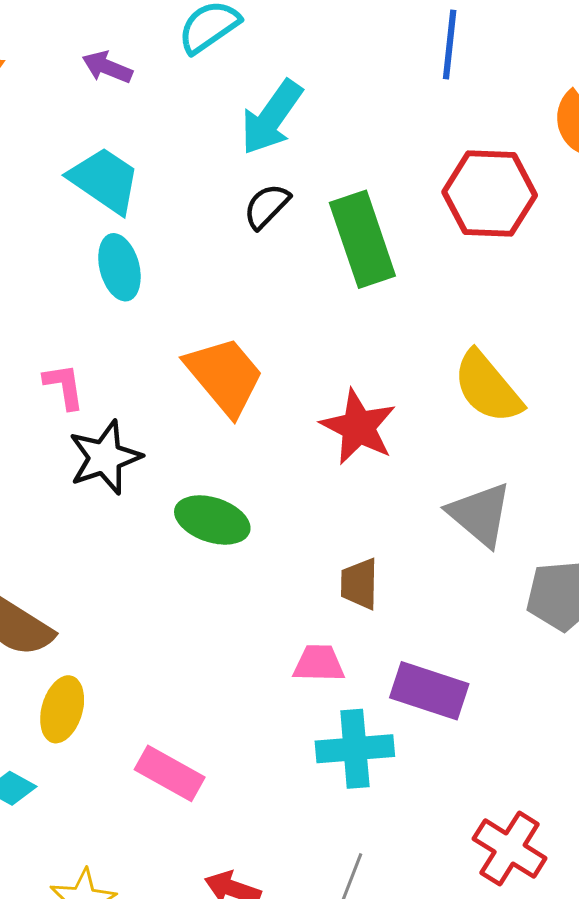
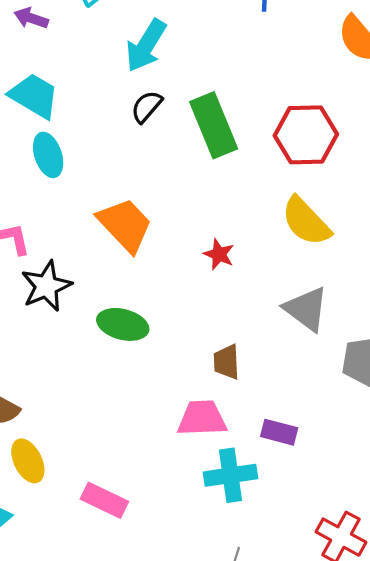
red hexagon: (490, 194) -> (306, 135), moved
red star: (358, 427) -> (219, 254), size x0.6
pink trapezoid: (319, 663) -> (202, 418), size x1.4
purple rectangle: (429, 691) -> (279, 432), size x0.7
yellow ellipse: (62, 709) -> (28, 461), turned -39

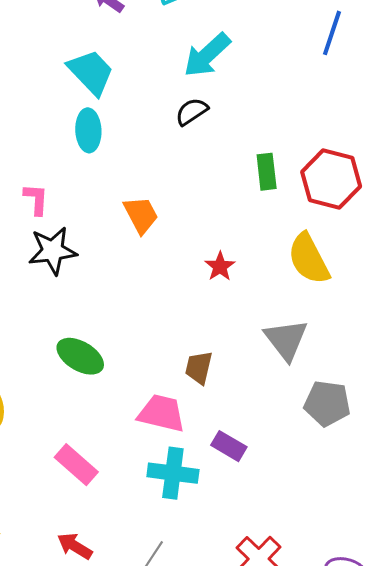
green rectangle: (214, 125) -> (267, 172), moved, size x0.6
orange trapezoid: (125, 225) -> (141, 215), size x0.7
green ellipse: (123, 324) -> (80, 356), moved
pink rectangle: (104, 500) -> (76, 465), moved

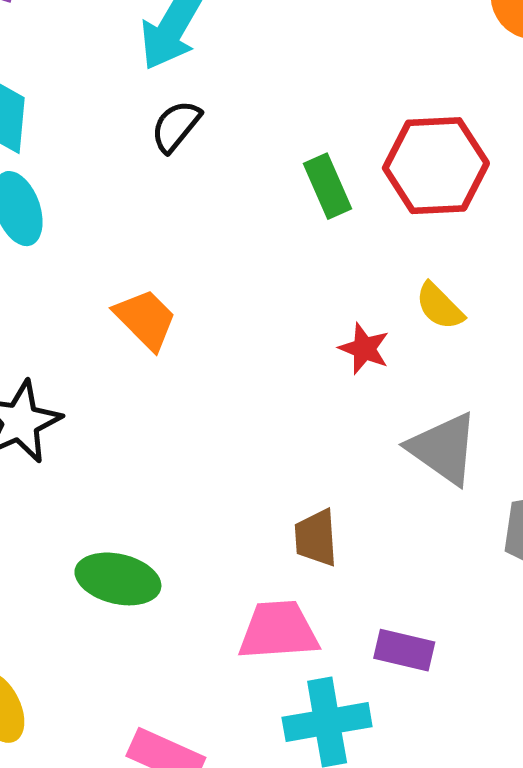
yellow semicircle: (309, 259) -> (440, 306), size x0.6
red star: (220, 266) -> (364, 349), moved

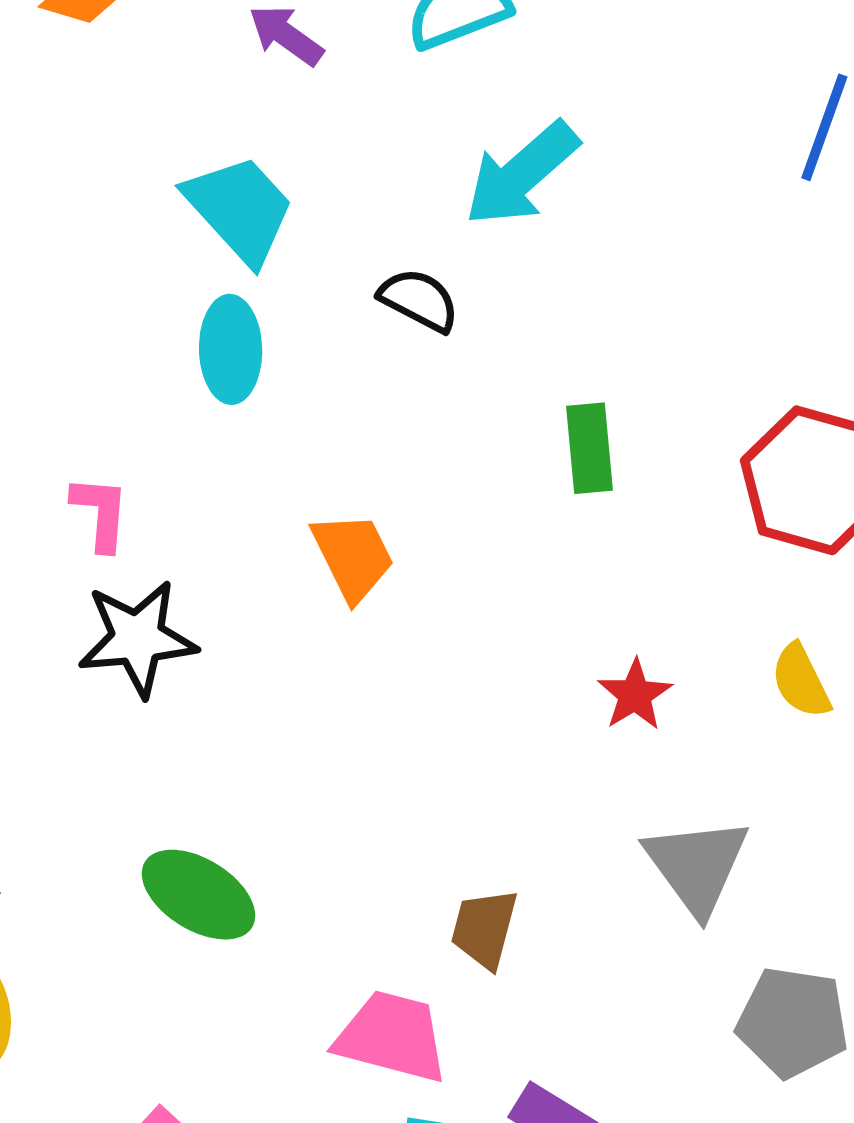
black semicircle: (176, 126) -> (419, 300), moved, turned 60
green rectangle: (328, 186) -> (589, 448), moved
yellow semicircle: (440, 306) -> (801, 681), moved

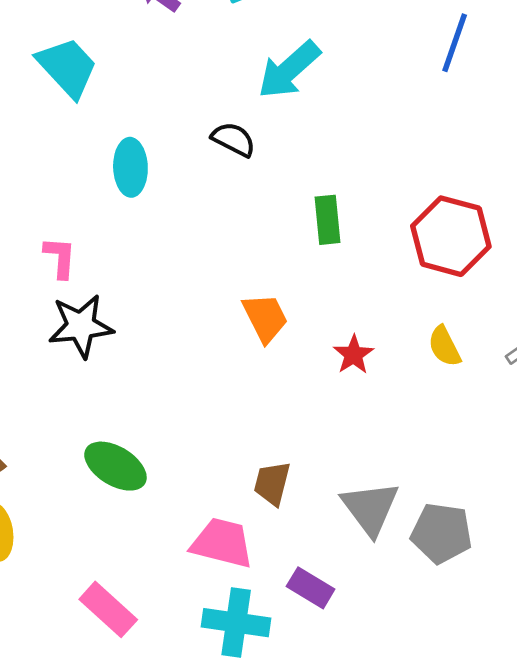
cyan trapezoid: (240, 209) -> (67, 67), moved
orange trapezoid: (353, 556) -> (265, 318), moved
gray triangle: (697, 866) -> (370, 508), moved

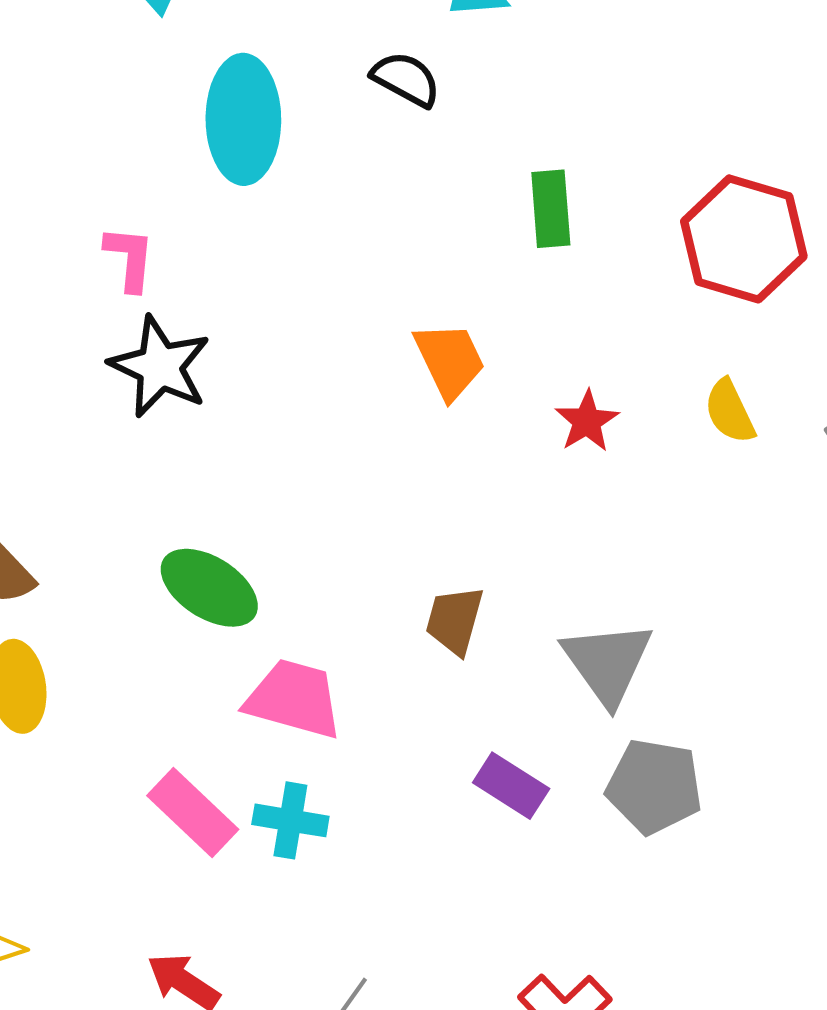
cyan ellipse: (130, 167) -> (243, 119), size x1.4
black star: (81, 326) -> (160, 367), turned 30
gray pentagon: (442, 533) -> (654, 786), moved
pink trapezoid: (222, 543) -> (294, 699), moved
cyan cross: (236, 623) -> (290, 820), moved, size x0.7

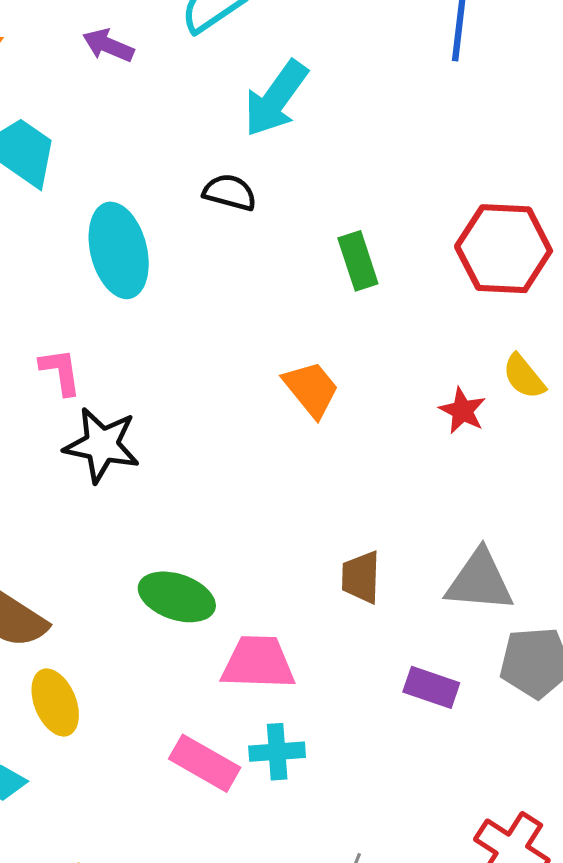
red star: (587, 421) -> (462, 411), moved
gray triangle: (608, 663) -> (480, 581), turned -36

